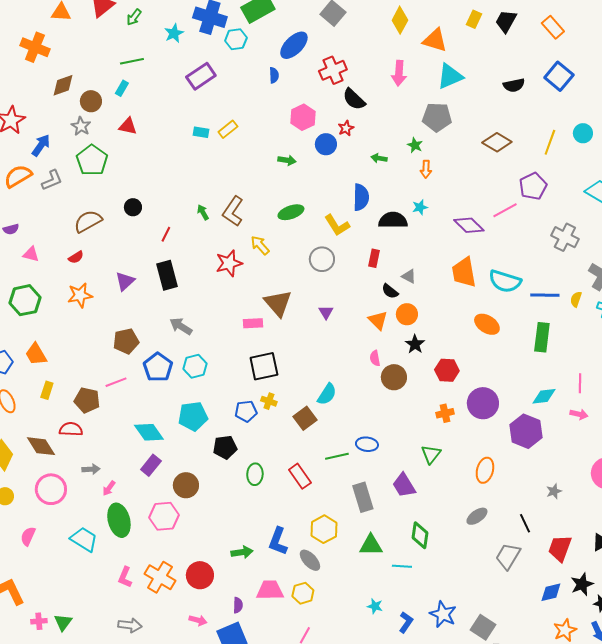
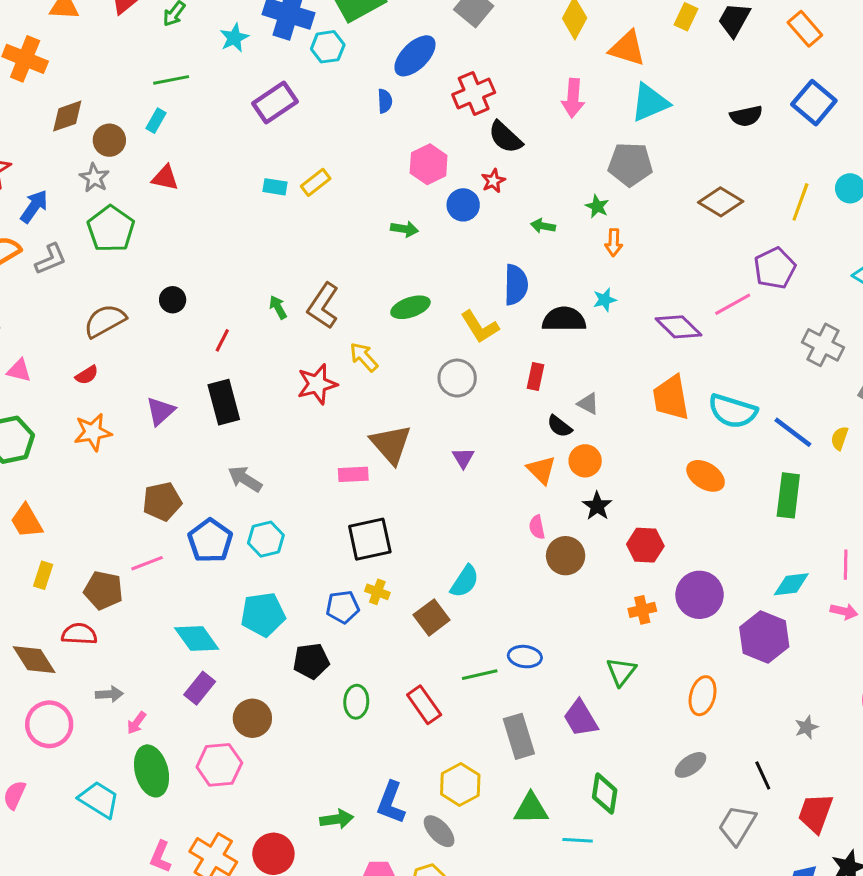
blue line: (545, 295) -> (793, 432), turned 36

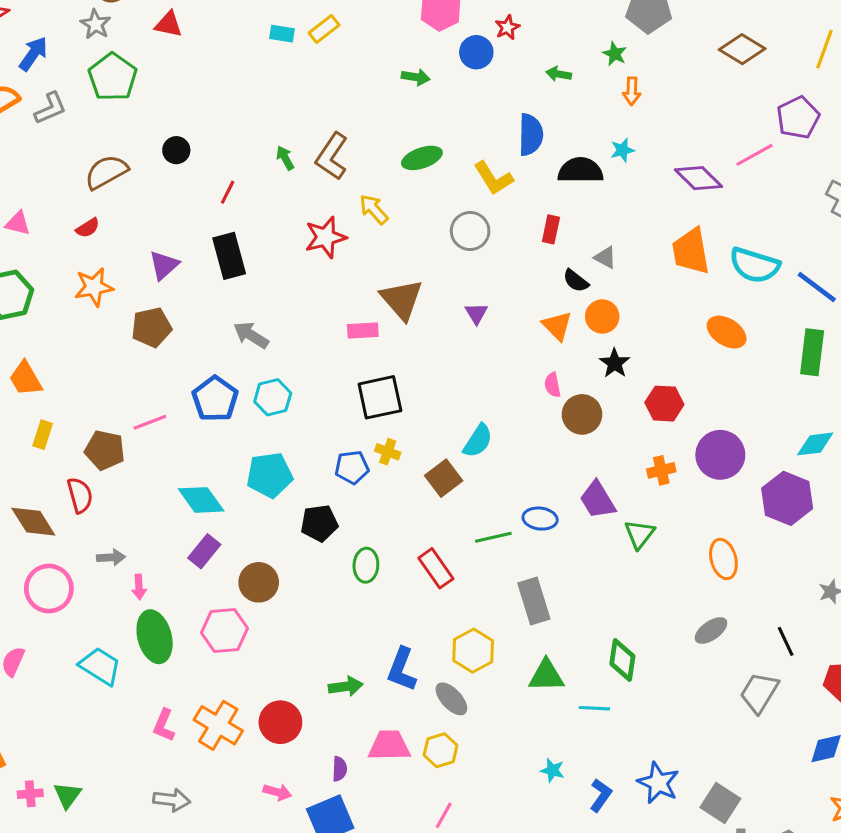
brown pentagon: (162, 501) -> (151, 327), moved
red semicircle: (79, 634) -> (80, 495), turned 72
orange ellipse: (703, 696) -> (723, 559), turned -30
purple trapezoid: (581, 718) -> (598, 500), moved
pink arrow: (136, 723) -> (139, 587), turned -40

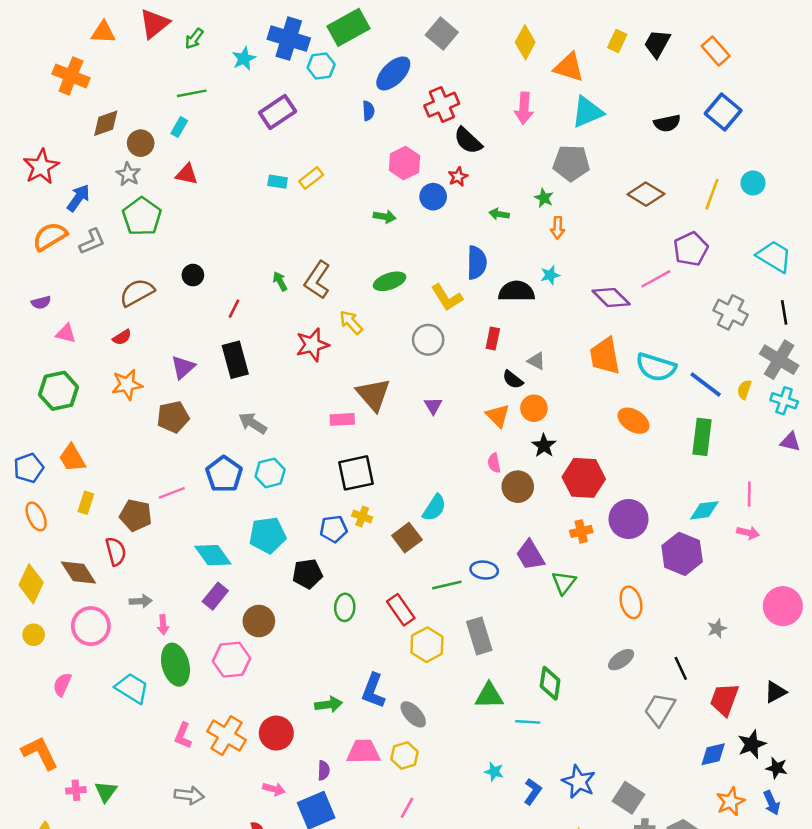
red hexagon: (664, 404) -> (584, 478), size x1.4
yellow hexagon: (473, 651) -> (427, 645), moved

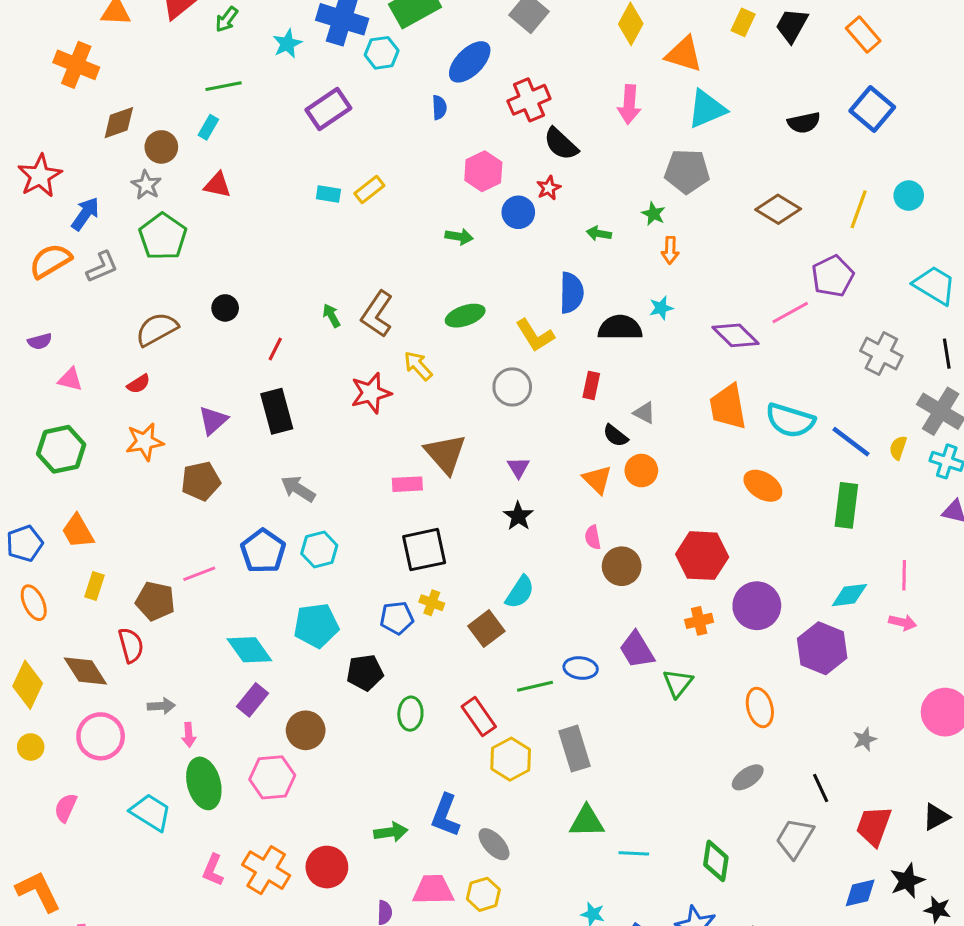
black star: (544, 446) -> (518, 516), moved
green diamond: (550, 683) -> (716, 861), moved

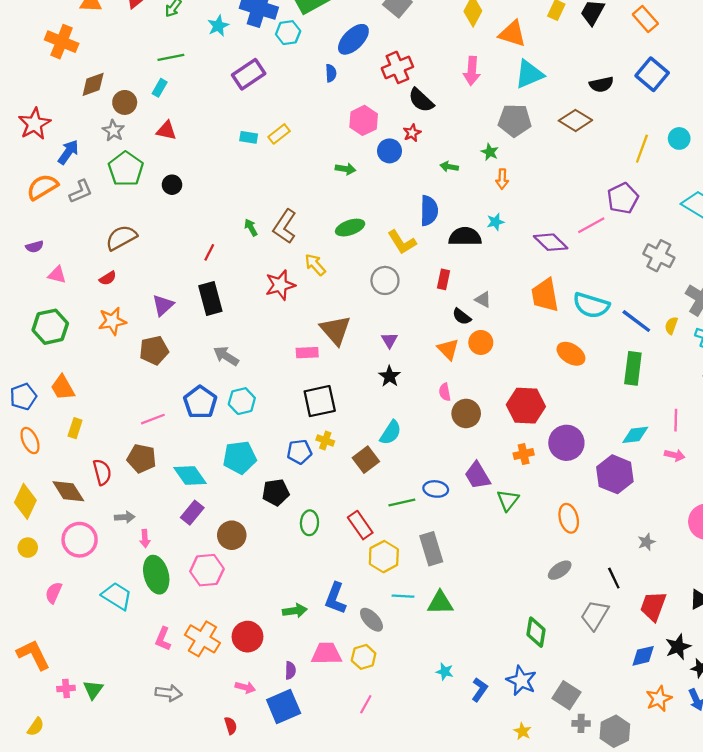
brown diamond: (778, 209) -> (575, 120), moved
black circle: (225, 308) -> (172, 185), moved
brown pentagon: (155, 601) -> (142, 459), moved
cyan line: (634, 853) -> (403, 596), moved

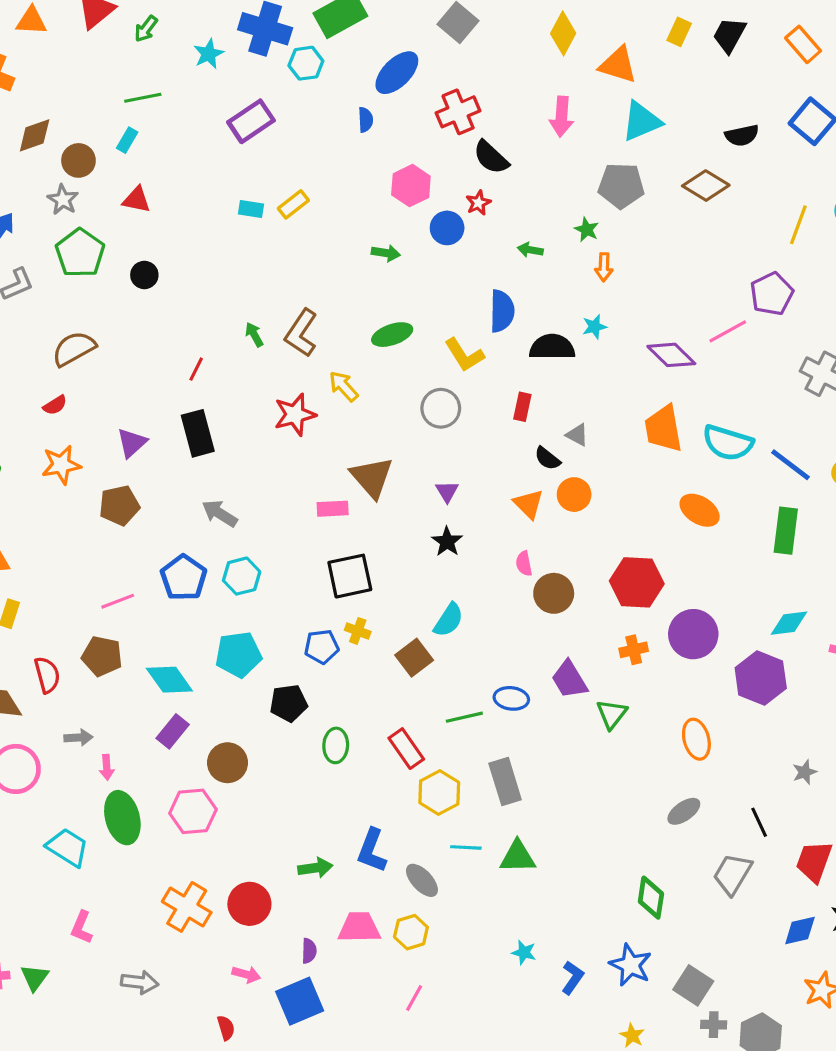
pink L-shape: (163, 639) -> (82, 927), moved

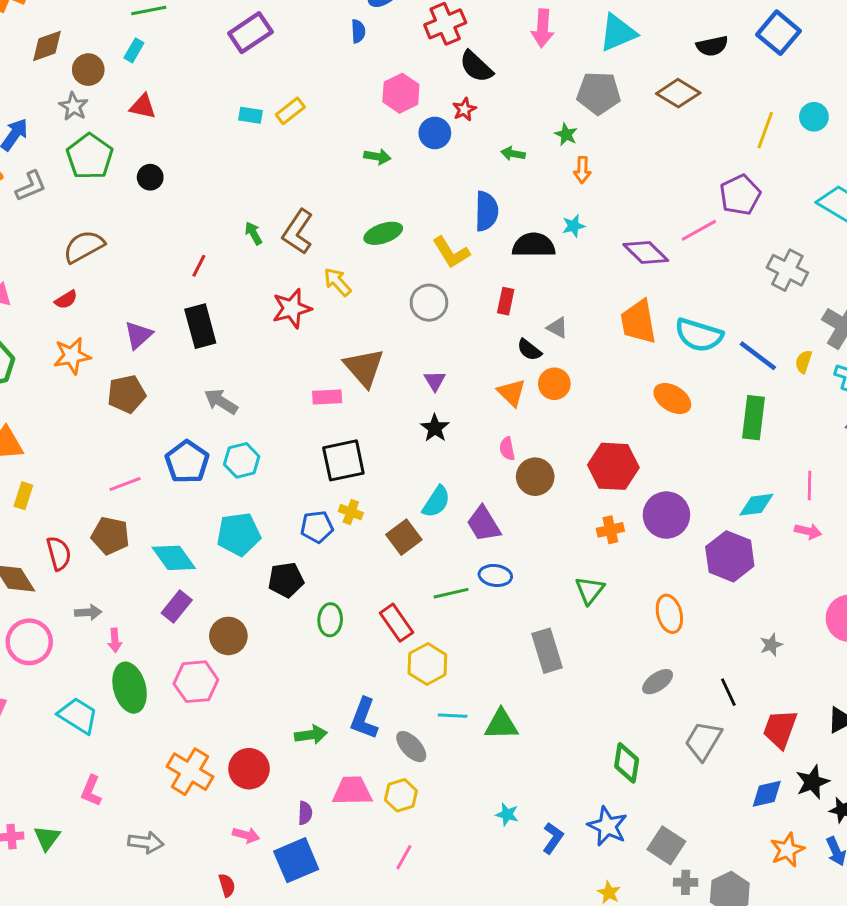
purple trapezoid: (569, 680) -> (484, 524), moved
gray rectangle: (505, 782) -> (547, 651), moved

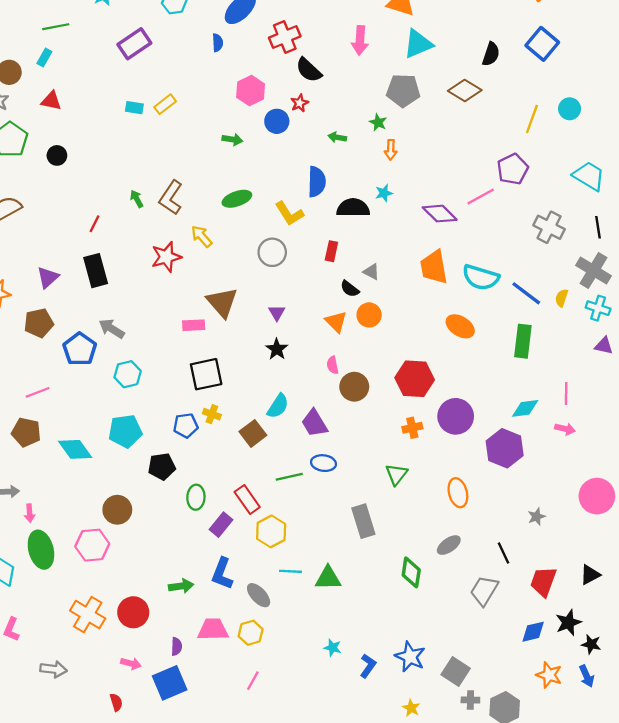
black semicircle: (712, 46) -> (491, 54), turned -60
blue pentagon: (187, 462) -> (80, 349), moved
purple rectangle: (177, 606) -> (221, 525), moved
green diamond: (627, 763) -> (411, 572), moved
orange star: (787, 850) -> (549, 675), turned -30

